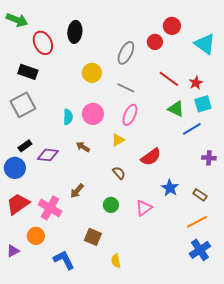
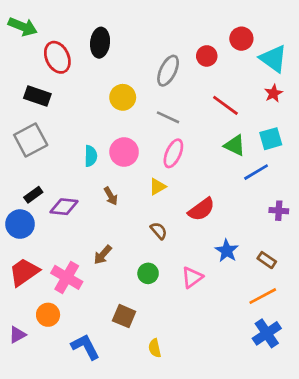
red circle: (172, 26) -> (241, 39), moved
red star: (196, 83) -> (273, 93), moved
brown arrow: (83, 147) -> (111, 196), turned -152

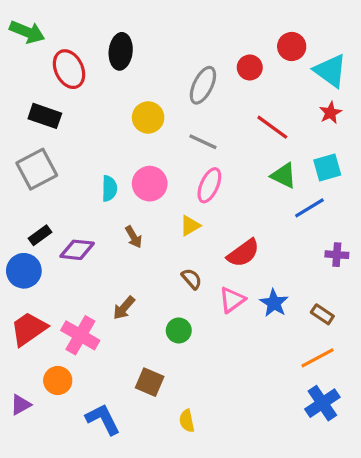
pink triangle: (192, 277) -> (232, 300), moved

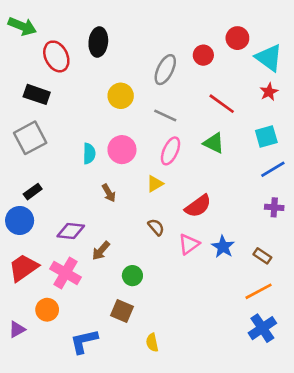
green triangle: (284, 176) -> (214, 143), moved
blue line: (309, 208) -> (273, 169), moved
purple diamond: (77, 250) -> (71, 231), moved
green circle: (179, 330) -> (132, 276), moved
blue L-shape: (103, 419) -> (84, 341), turned -76

